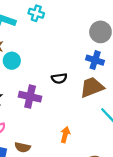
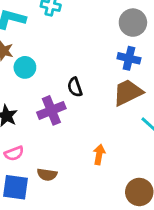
black semicircle: (59, 78) -> (75, 87), moved, turned 84
purple cross: (30, 97) -> (51, 110), turned -30

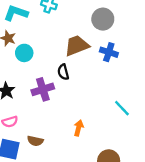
gray circle: (133, 23) -> (103, 19), moved
brown trapezoid: (128, 92) -> (77, 46), moved

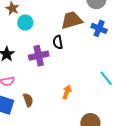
brown semicircle: (35, 141) -> (28, 100), turned -128

